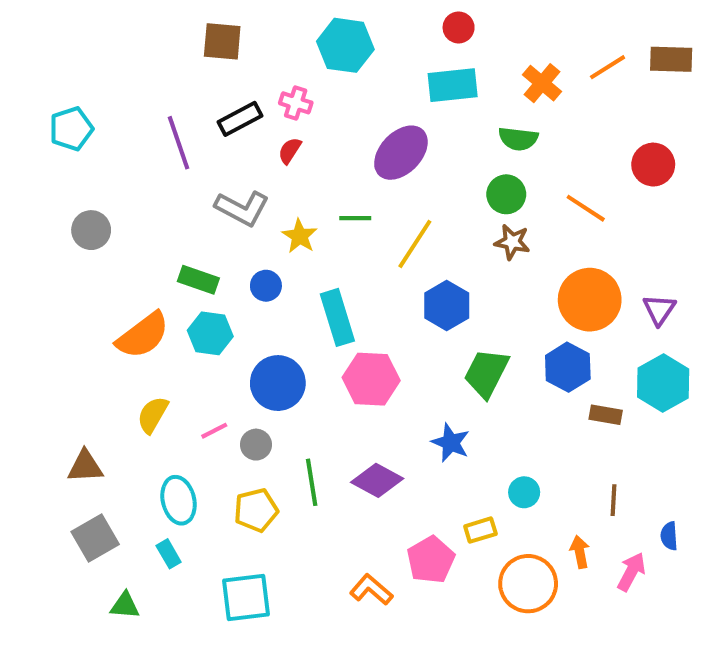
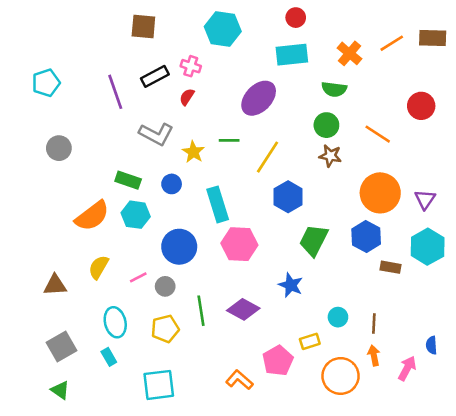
brown triangle: (85, 466) -> (55, 285), moved
brown line: (614, 500) -> (374, 323), moved
green triangle: (125, 605) -> (60, 390), moved, turned 30

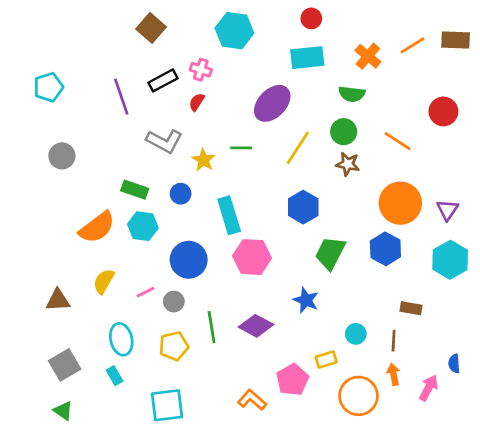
brown square: (143, 26) -> (151, 28), turned 36
yellow line: (268, 157) -> (298, 148), moved
brown rectangle: (390, 267) -> (411, 308), moved

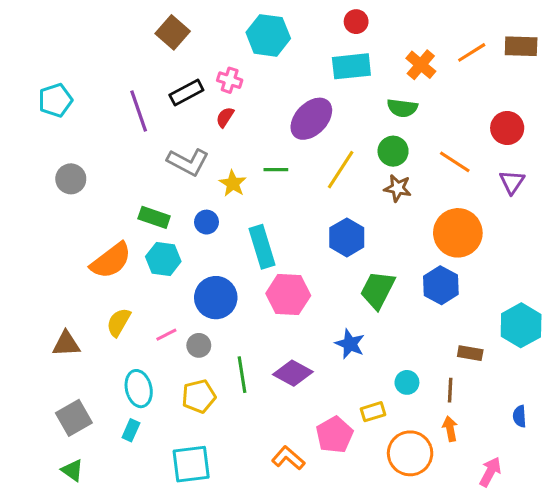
purple triangle: (447, 210) -> (512, 182), moved
cyan hexagon: (450, 260) -> (521, 325), moved
cyan rectangle: (115, 376) -> (131, 430), turned 54
pink arrow: (429, 388) -> (490, 472), moved

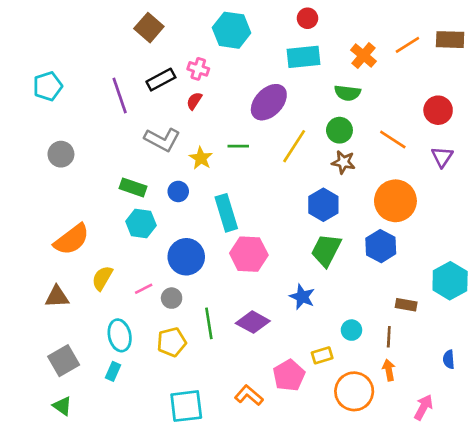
blue hexagon: (347, 237) -> (323, 205), moved
orange semicircle: (111, 261) -> (72, 239), moved
cyan square: (191, 464) -> (186, 406), moved

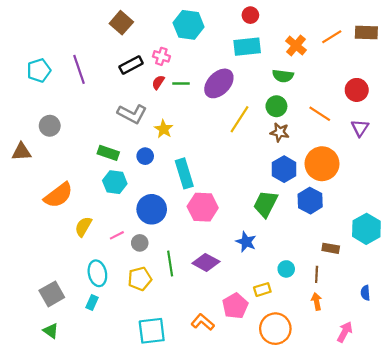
purple line: (120, 96) -> (79, 69), moved
green line: (238, 146) -> (181, 83), moved
blue hexagon: (323, 205) -> (284, 169), moved
brown triangle: (57, 297) -> (21, 152), moved
orange circle: (354, 391) -> (275, 329), moved

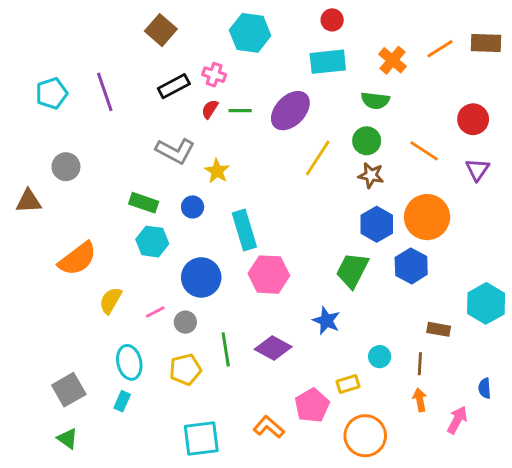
pink arrow: (345, 332) -> (457, 420), moved

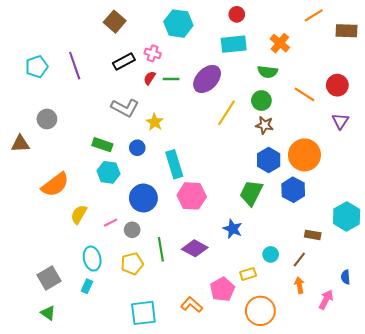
orange line: (440, 49) -> (314, 15), moved
orange line: (424, 151) -> (304, 94), moved
brown line: (420, 364) -> (299, 260), turned 35

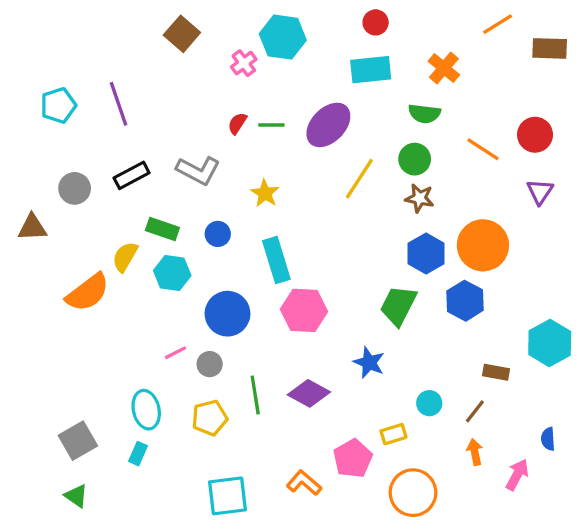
pink cross: (153, 53) -> (244, 63), moved, turned 35
black rectangle: (124, 62) -> (132, 175), moved
yellow star: (155, 122) -> (265, 193), moved
yellow semicircle: (79, 214) -> (125, 257), moved

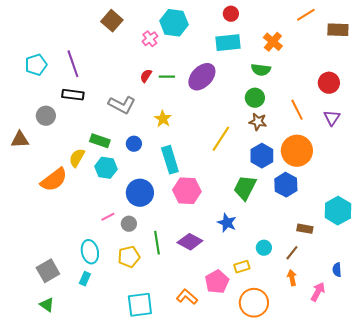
orange line: (483, 149) -> (297, 110), moved, turned 30
black rectangle: (132, 175) -> (73, 95), moved, turned 35
yellow line: (359, 179) -> (221, 139), moved

